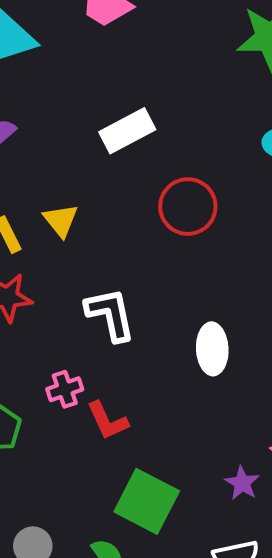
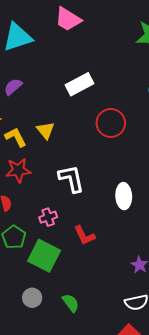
red L-shape: (108, 421) -> (84, 235), moved
green square: (147, 501) -> (44, 256), moved

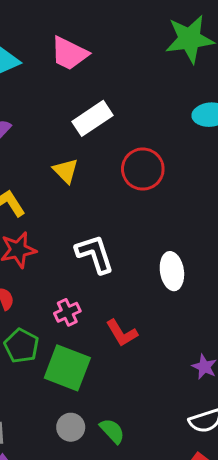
pink trapezoid: (68, 19) -> (69, 53), moved
yellow triangle: (46, 130) -> (66, 171), moved
gray circle: (32, 298) -> (71, 427), moved

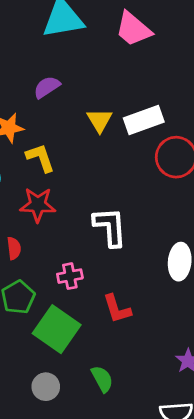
white rectangle: (92, 118) -> (144, 120), moved
yellow triangle: (66, 171) -> (100, 120), moved
green semicircle: (112, 431) -> (102, 379), moved

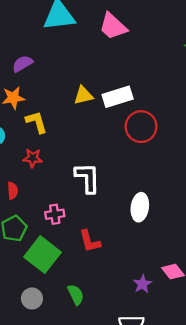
purple semicircle: (47, 87) -> (22, 64), moved
yellow triangle: (100, 120) -> (83, 95), turned 45
red star: (38, 205) -> (33, 158), size x0.7

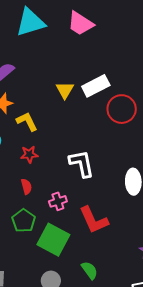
yellow triangle: (83, 95) -> (65, 90), turned -36
red semicircle: (13, 191) -> (26, 187), moved
red L-shape: (90, 241) -> (94, 220), size x1.4

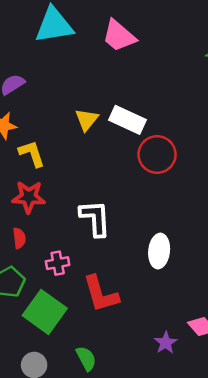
white rectangle: (96, 86) -> (128, 120), turned 44
red star: (29, 154) -> (29, 197), size x1.4

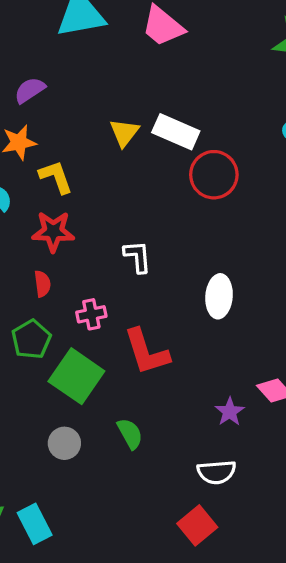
white L-shape: (95, 218) -> (138, 257), size x0.7

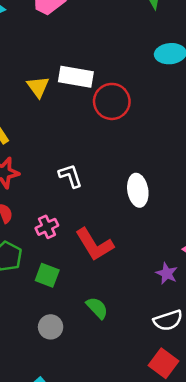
green square: (76, 376) -> (47, 275), size x0.6

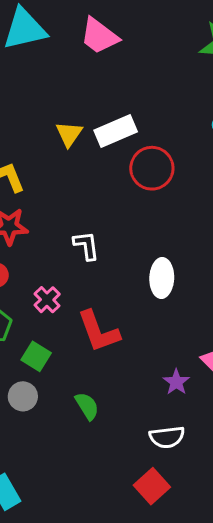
white rectangle: (76, 77) -> (116, 131), turned -44
pink cross: (47, 227) -> (47, 300), turned -30
gray circle: (51, 327) -> (23, 396), moved

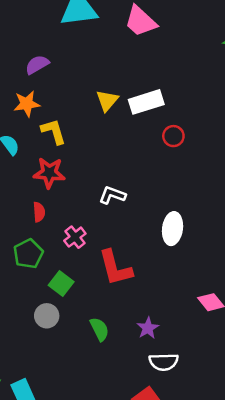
red circle: (152, 168) -> (173, 136), size x0.6
white L-shape: (86, 246) -> (112, 195), turned -68
purple star: (176, 382) -> (148, 328), moved

